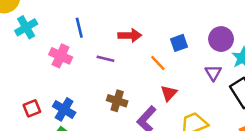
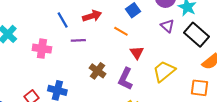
blue line: (79, 28) -> (63, 20), moved
brown cross: (117, 101) -> (98, 71), turned 35

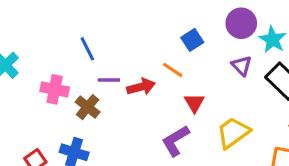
red arrow: (92, 16) -> (141, 87), moved
brown cross: (98, 71) -> (88, 107), moved
purple L-shape: (125, 79) -> (175, 141), turned 30

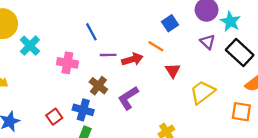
brown cross: (88, 107) -> (98, 86), moved
purple L-shape: (175, 141) -> (128, 98), moved

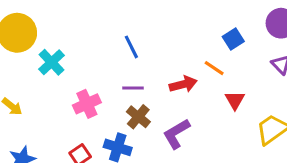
purple line: (108, 55) -> (133, 88), moved
pink cross: (67, 63) -> (87, 104), moved, turned -36

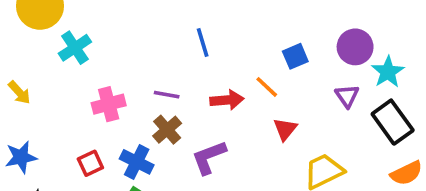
blue line: (131, 47) -> (203, 43), moved

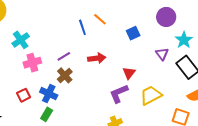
purple circle: (355, 47) -> (166, 17), moved
cyan cross: (75, 48) -> (21, 40), moved
orange line: (267, 87) -> (100, 19), moved
purple line: (167, 95) -> (64, 56), turned -40
purple L-shape: (209, 157) -> (119, 93), moved

